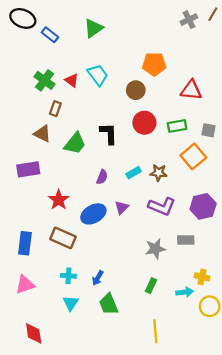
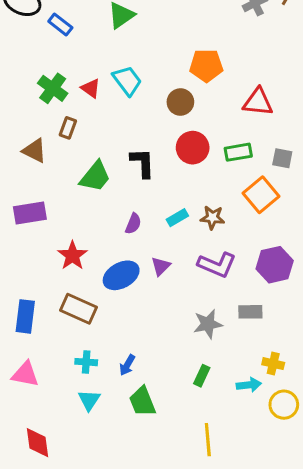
brown triangle: (42, 134) -> (34, 151), moved
pink triangle: (25, 285) -> (25, 374), turned 30

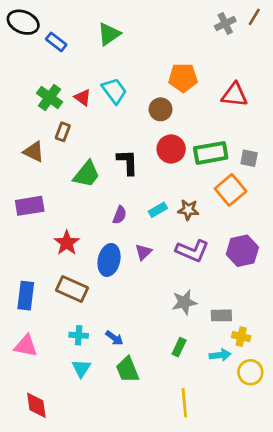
red triangle: (258, 102) -> (235, 95), moved
green rectangle: (238, 152) -> (211, 153), size x1.4
blue ellipse: (121, 275) -> (109, 260), turned -48
gray rectangle: (250, 312) -> (221, 315), moved
blue arrow: (127, 365) -> (114, 338), turned -84

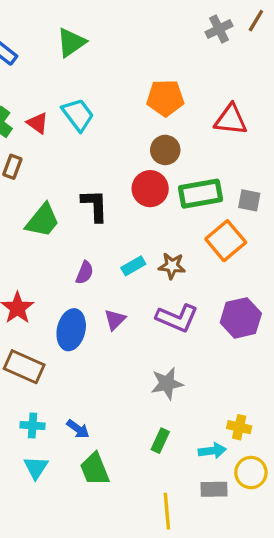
brown circle: (161, 109) -> (165, 150), moved
gray rectangle: (221, 315) -> (214, 489), moved

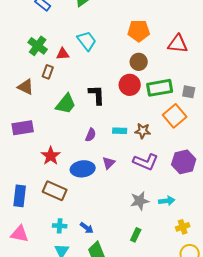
red triangle: (38, 123) -> (63, 54), moved, turned -40
cyan rectangle: (133, 266) -> (120, 131), turned 32
blue ellipse: (71, 330) -> (83, 169), turned 70
yellow cross: (239, 427) -> (183, 227), turned -32
cyan arrow: (212, 451) -> (167, 201), moved

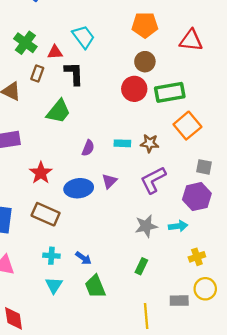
gray square: (189, 92) -> (204, 167), moved
black L-shape: (97, 95) -> (74, 73), moved
purple L-shape: (146, 162) -> (153, 180), turned 130
purple hexagon: (184, 162) -> (197, 197), moved

